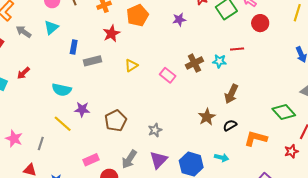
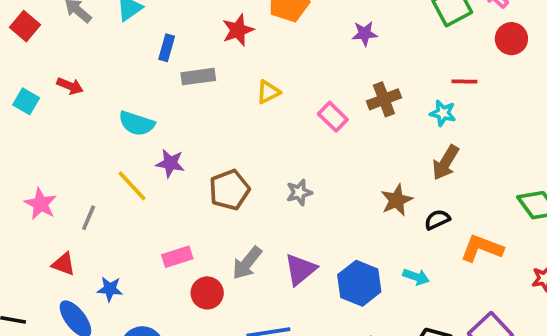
purple star: (179, 20) -> (365, 34), moved
cyan star: (219, 61) -> (443, 113), moved
red arrow: (23, 73) -> (70, 86), turned -120
gray star: (155, 130) -> (299, 192), moved

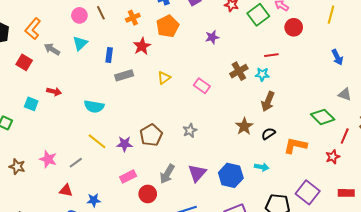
blue rectangle: (167, 48) -> (109, 55), moved
brown cross: (384, 99) -> (239, 71), moved
purple star: (170, 163) -> (124, 144), moved
gray line: (89, 218) -> (76, 163), turned 40

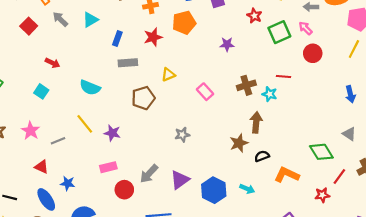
brown arrow: (268, 101) -> (256, 122), moved, turned 150
cyan square: (31, 104) -> (41, 91), moved
brown pentagon: (151, 135) -> (143, 98), moved

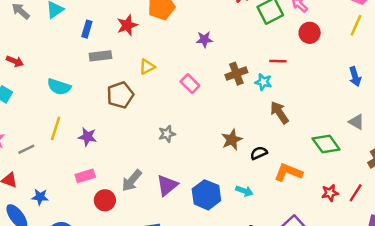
purple star: (227, 44) -> (204, 39), moved
brown arrow: (256, 122) -> (279, 112), moved, turned -36
yellow line: (85, 124) -> (56, 128), turned 60
red line: (339, 177) -> (356, 193), moved

